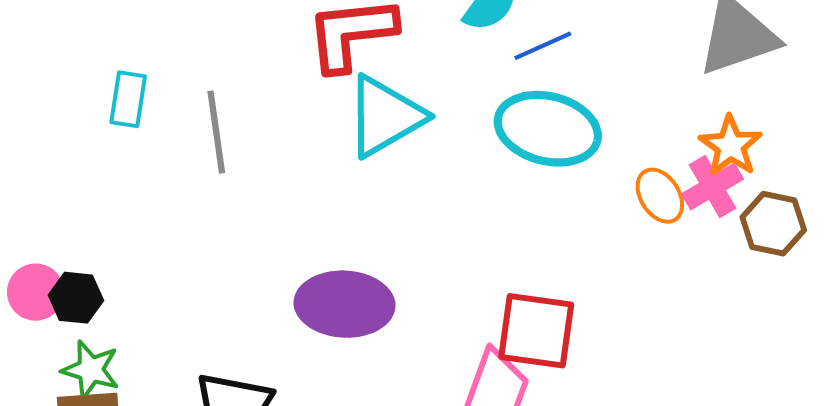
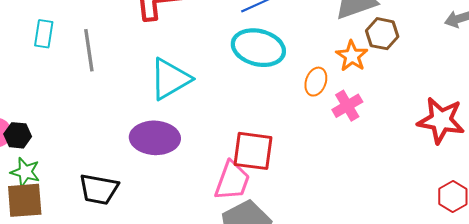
cyan triangle: (385, 116) -> (170, 79), moved
pink cross: (713, 187) -> (347, 106), moved
orange ellipse: (660, 196) -> (316, 82), turned 52
brown hexagon: (773, 224) -> (382, 34), moved

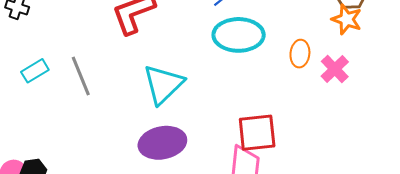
cyan rectangle: (44, 34) -> (35, 71), turned 64
orange star: (352, 56) -> (347, 19), moved

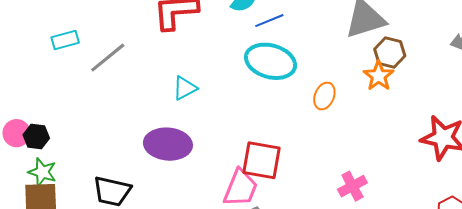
pink cross: (335, 69) -> (352, 186), moved
gray line: (81, 76) -> (108, 58), turned 57
cyan triangle: (163, 84) -> (185, 88), size x0.6

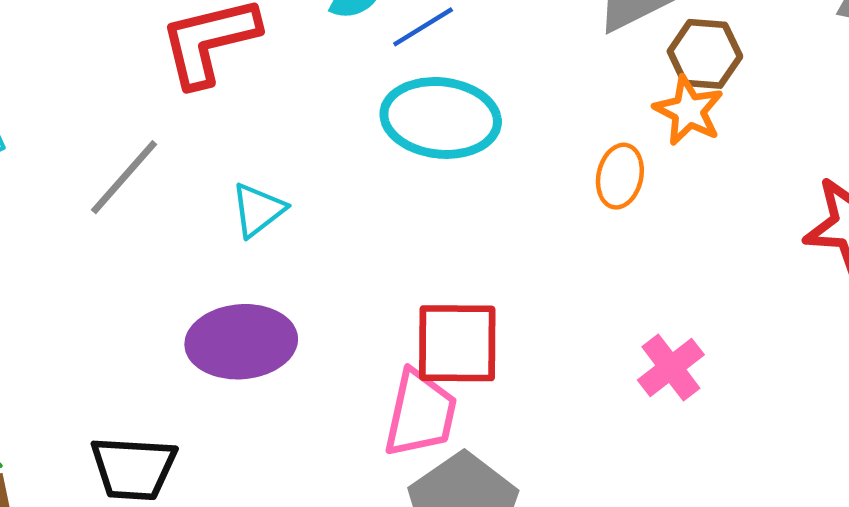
gray line: (108, 58) -> (124, 177), moved
orange ellipse: (324, 96) -> (620, 176), moved

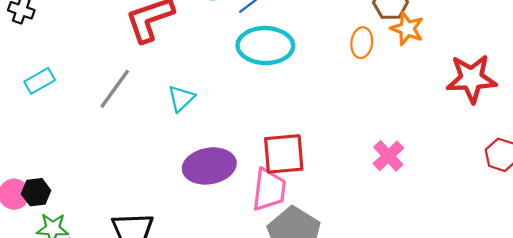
orange star: (689, 111) -> (407, 29), moved
orange ellipse: (620, 176) -> (362, 43), moved
purple ellipse: (241, 342) -> (209, 166), moved

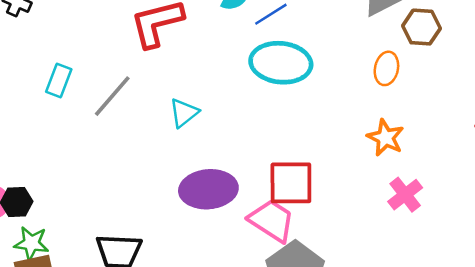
orange star: (407, 29) -> (385, 138), moved
cyan rectangle: (40, 81) -> (59, 80), moved, turned -44
pink trapezoid: (269, 190) -> (272, 221), turned -69

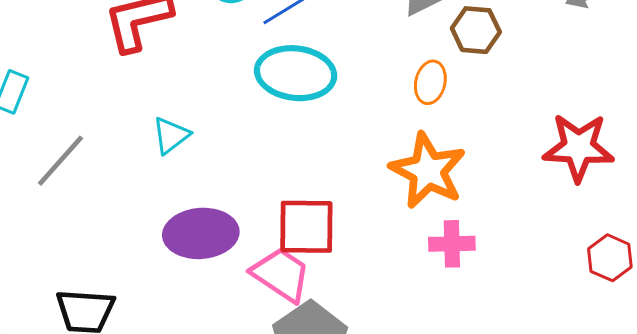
gray line: (112, 96) -> (61, 161), moved
orange star: (385, 138) -> (428, 171), size x1.6
pink cross: (405, 195) -> (452, 244), turned 36

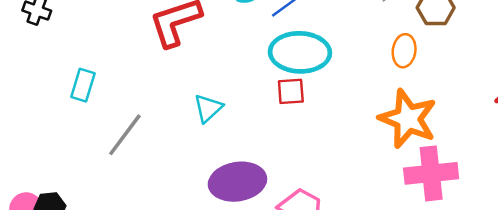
red square: (306, 227) -> (291, 91), moved, size x0.6
pink cross: (452, 244) -> (431, 173), size x1.5

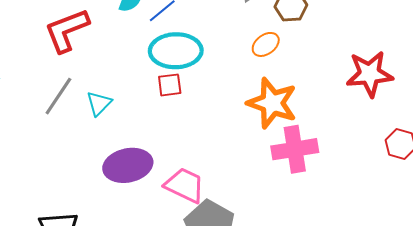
orange ellipse: (404, 51) -> (266, 44), turned 48
gray line: (125, 135) -> (58, 96), moved

